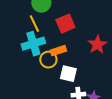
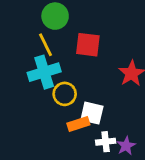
red square: (65, 24) -> (88, 45), turned 30
orange rectangle: (58, 51) -> (78, 124), moved

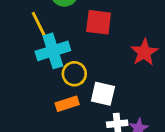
yellow line: (46, 45) -> (39, 24), moved
orange rectangle: (78, 124) -> (67, 104), moved

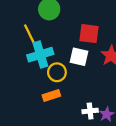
red square: (99, 22) -> (89, 34), moved
white square: (103, 94) -> (79, 57), moved

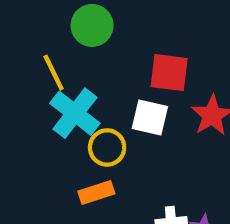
cyan cross: (40, 55) -> (75, 113), turned -35

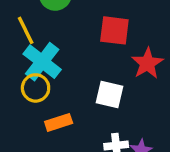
white square: (150, 118) -> (110, 95), moved
yellow circle: (107, 147) -> (36, 88), moved

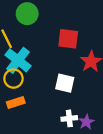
orange rectangle: (59, 122) -> (16, 102), moved

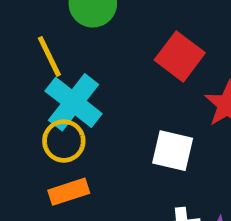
red square: (68, 39) -> (180, 56), turned 30

